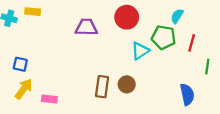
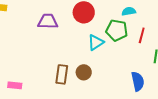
cyan semicircle: (177, 16) -> (129, 11), turned 48

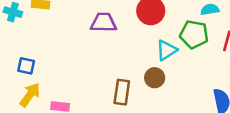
brown circle: (84, 72) -> (155, 78), moved

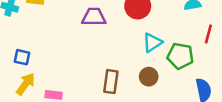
green pentagon: (194, 34) -> (180, 56), moved
brown circle: (155, 78) -> (149, 77), moved

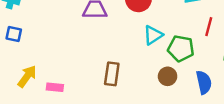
blue square: (22, 57) -> (14, 34), moved
brown circle: (149, 77) -> (168, 76), moved

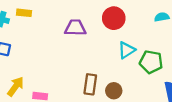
brown circle: (168, 76) -> (114, 91), moved

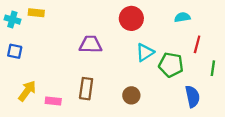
purple trapezoid: (75, 28) -> (91, 44), moved
brown rectangle: (90, 84) -> (86, 89), moved

